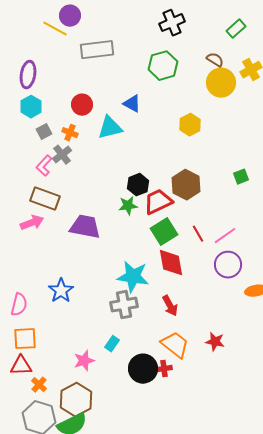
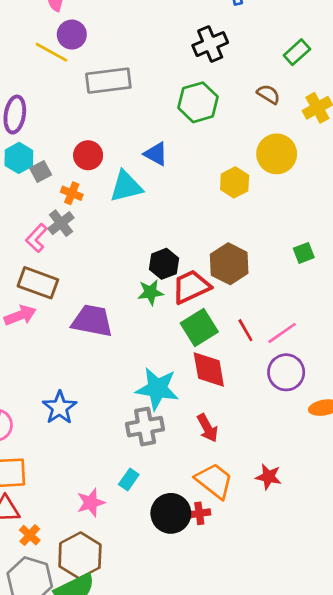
yellow circle: (221, 83) -> (277, 154), moved
gray square: (44, 132) -> (41, 172), moved

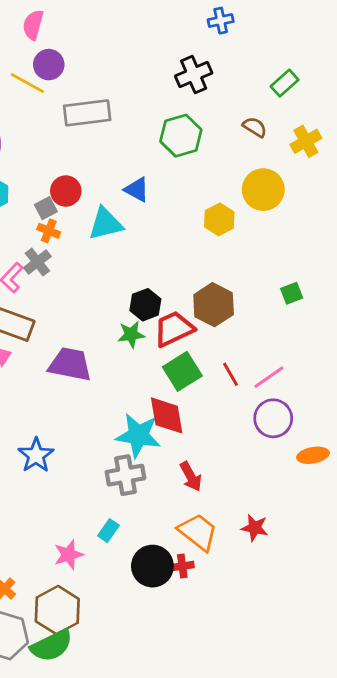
gray square: (41, 172) -> (46, 208), moved
red diamond: (209, 370) -> (167, 415), moved

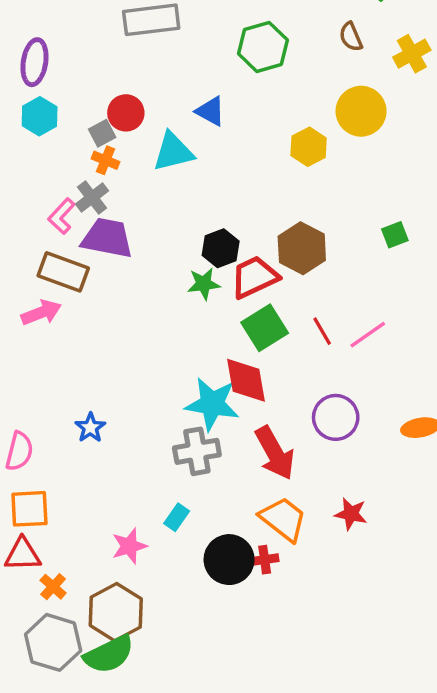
brown semicircle: (255, 127) -> (351, 37), turned -145
purple trapezoid: (70, 364) -> (107, 238), moved
purple circle: (273, 418) -> (336, 417), moved
blue star: (36, 455) -> (90, 428), size x0.7
red arrow: (191, 477) -> (275, 453), size x1.5

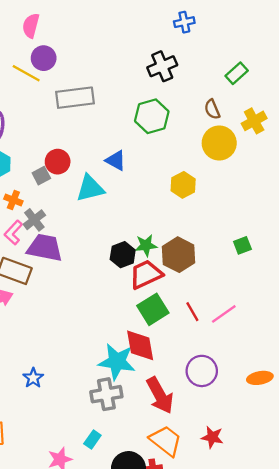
yellow circle: (361, 111) -> (219, 143), moved
orange cross: (106, 160) -> (13, 200), moved
green star: (204, 284) -> (146, 245), moved

